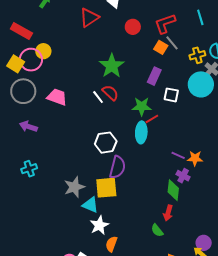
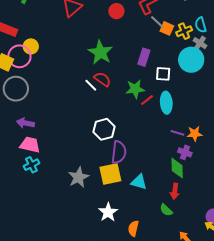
orange square: (161, 47) -> (167, 28), moved
pink trapezoid: (57, 97) -> (30, 145), moved
cyan ellipse: (141, 132) -> (166, 103), moved
cyan triangle: (90, 205) -> (139, 182), moved
orange semicircle: (111, 244) -> (133, 228), moved

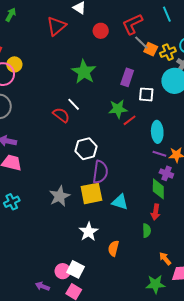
red semicircle: (102, 79) -> (61, 115), moved
cyan ellipse: (166, 103) -> (157, 132), moved
cyan cross: (31, 165) -> (12, 202), moved
green semicircle: (166, 210) -> (147, 231), turned -136

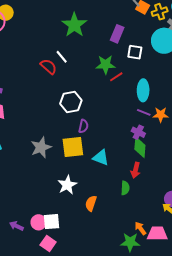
purple semicircle: (100, 172) -> (83, 126), size x0.6
purple cross: (166, 173) -> (138, 132), moved
orange arrow: (165, 259) -> (140, 228), moved
white square: (76, 269) -> (52, 222), turned -36
purple arrow: (42, 286) -> (16, 226), moved

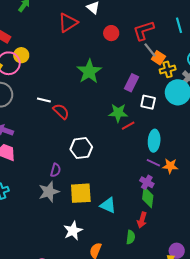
yellow cross: (160, 12) -> (168, 69), moved
white line: (62, 57) -> (44, 100), moved, turned -40
purple semicircle: (83, 126) -> (56, 170), moved

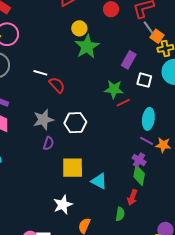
yellow circle: (21, 55) -> (79, 28), moved
gray star: (49, 192) -> (43, 120), moved

